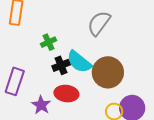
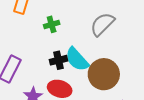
green cross: (49, 42) -> (52, 24), moved

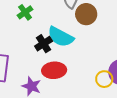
brown circle: (104, 74) -> (86, 14), moved, size x0.7

